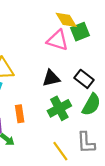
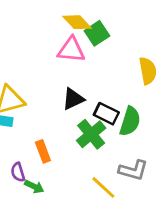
black rectangle: (84, 79) -> (106, 114), moved
gray L-shape: (86, 143) -> (133, 170), turned -60

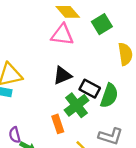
green square: (97, 33) -> (102, 24), moved
orange rectangle: (43, 151) -> (58, 124), moved

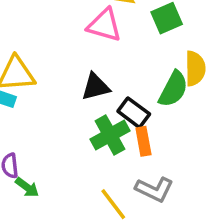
green semicircle: (109, 96) -> (173, 89), moved
orange rectangle: (58, 124) -> (143, 141), moved

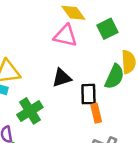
black rectangle: (134, 113) -> (88, 94), turned 55
green cross: (110, 135) -> (30, 111), moved

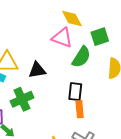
green semicircle: (114, 77) -> (81, 57), moved
black triangle: (62, 78) -> (37, 70), moved

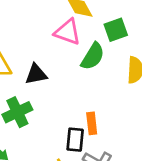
black rectangle: (75, 92) -> (75, 140), moved

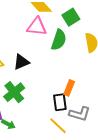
orange rectangle: (92, 123) -> (69, 88), turned 42

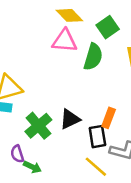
black triangle: (21, 62) -> (70, 119), moved

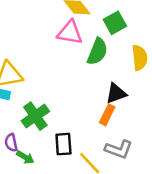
black triangle: (70, 119) -> (116, 93), moved
black rectangle: (97, 137) -> (63, 144), moved

